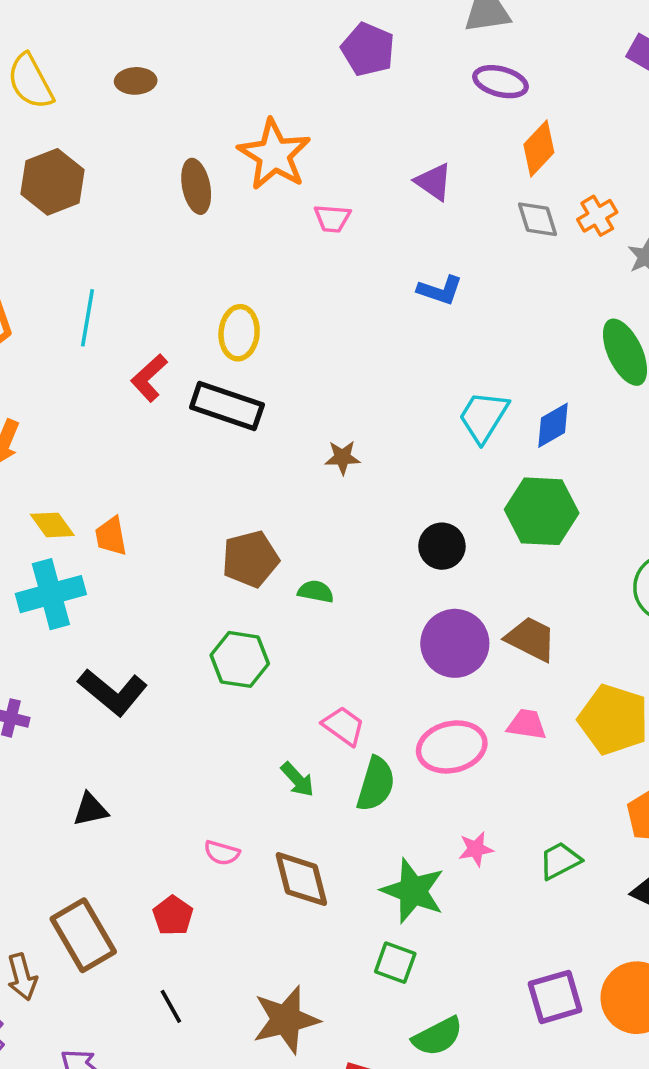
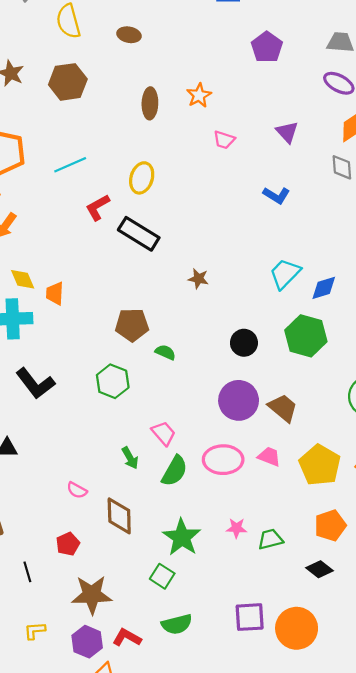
orange star: (274, 155) -> (199, 95), size x0.6
cyan line: (88, 318) -> (70, 165), turned 44
yellow ellipse: (239, 333) -> (142, 178), moved
pink star: (476, 849) -> (236, 528), moved
red pentagon: (173, 916) -> (68, 544), moved

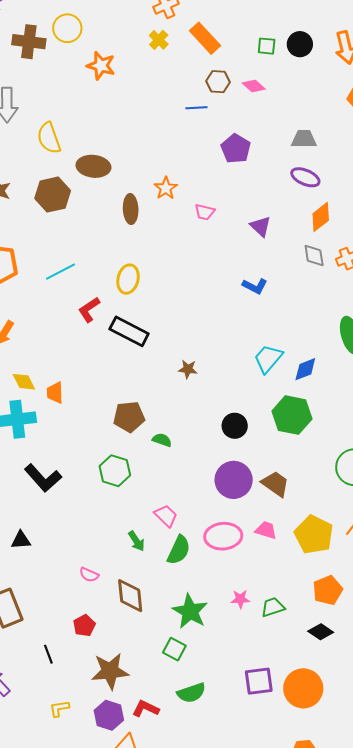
brown ellipse: (129, 35) -> (93, 166), moved, size x1.5
orange star: (199, 95) -> (166, 188), moved
pink trapezoid: (224, 140) -> (205, 212), moved

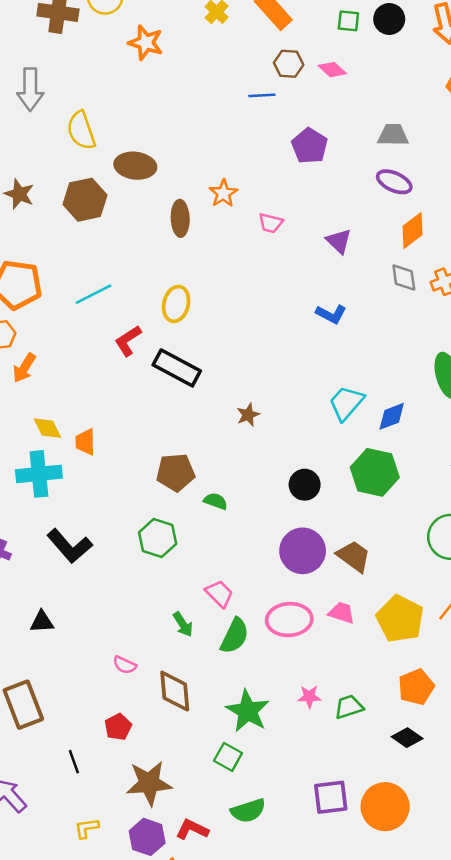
brown star: (188, 369) -> (248, 415), turned -30

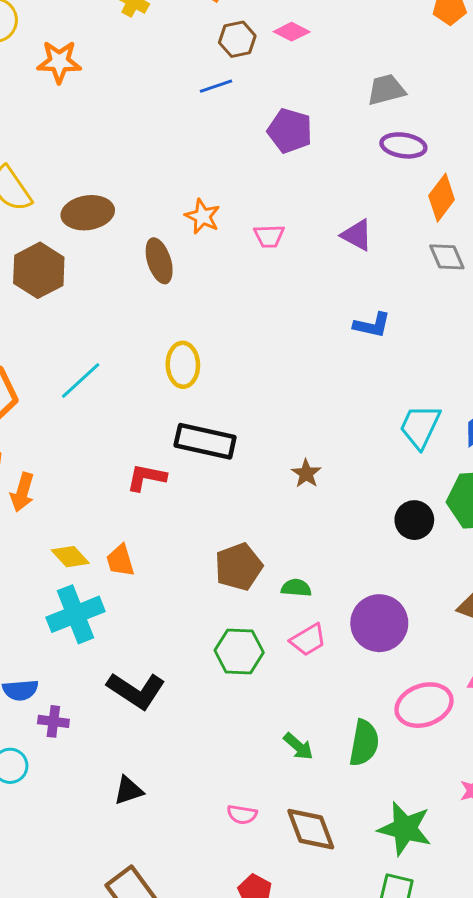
red L-shape: (128, 341) -> (146, 477), moved, turned 60
black circle: (305, 485) -> (414, 520), moved
purple circle: (303, 551) -> (379, 623), moved
pink trapezoid: (219, 594) -> (308, 640), moved, turned 120

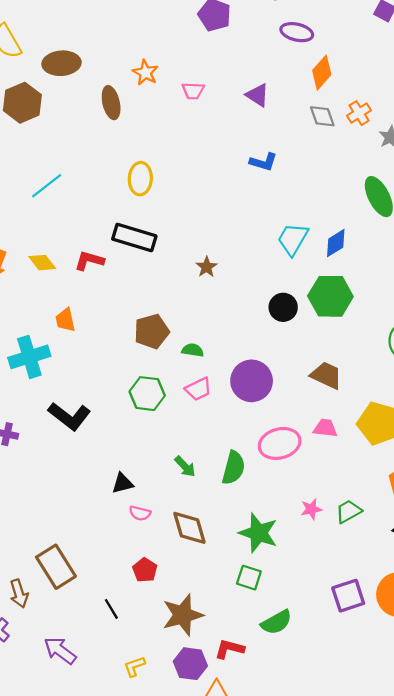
yellow ellipse: (183, 365) -> (140, 179), moved
yellow diamond: (70, 557) -> (42, 263), moved
black triangle: (128, 791) -> (123, 483), moved

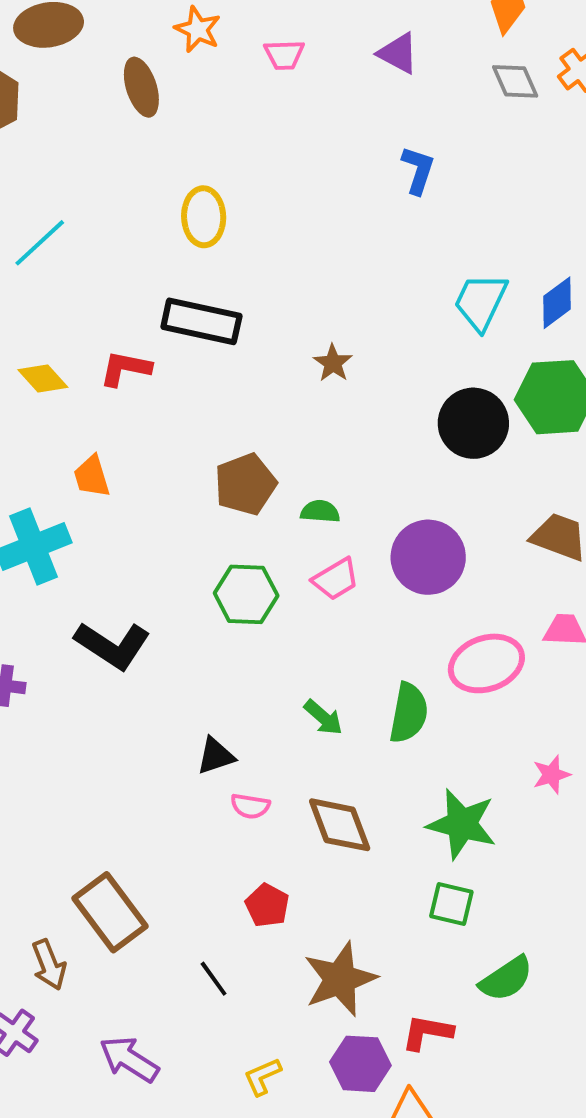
blue L-shape: (263, 162) -> (418, 170), turned -84
black circle: (283, 307) -> (473, 423), size x1.4

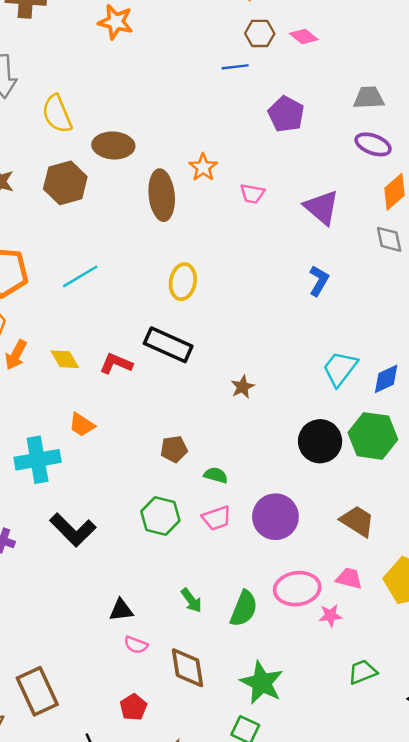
purple triangle: (398, 53) -> (322, 207), size x1.4
brown ellipse: (141, 87) -> (162, 195), size x1.4
orange trapezoid: (92, 476) -> (82, 425), turned -52
brown pentagon: (245, 484) -> (174, 449), size x0.7
pink star: (551, 775) -> (330, 616), moved

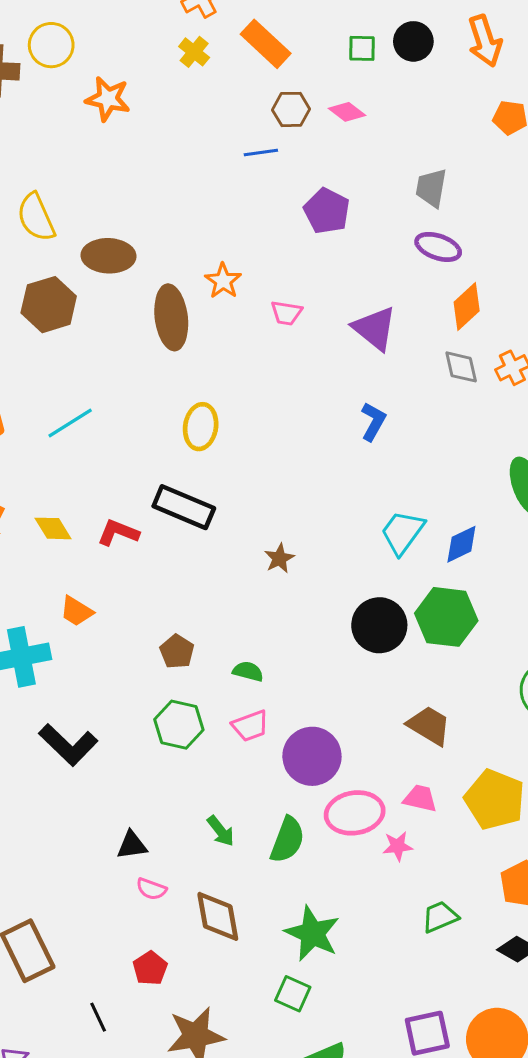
gray trapezoid: (369, 98) -> (431, 188), turned -76
brown pentagon: (174, 449) -> (177, 652), moved, turned -30
purple circle: (275, 517) -> (312, 756), moved

